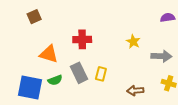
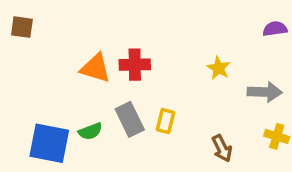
brown square: (34, 17) -> (22, 27), moved, turned 32
orange triangle: (49, 54) -> (95, 68), moved
brown arrow: (135, 91) -> (222, 148), turned -112

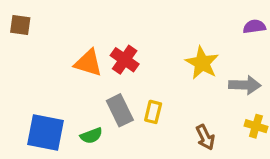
red cross: (135, 65) -> (125, 60), turned 36
yellow star: (219, 68) -> (202, 63), size x1.5
green semicircle: (90, 131) -> (91, 136), moved

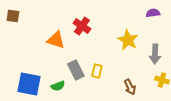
purple semicircle: (254, 26) -> (153, 13), moved
red cross: (125, 60) -> (82, 26), moved
gray arrow: (245, 85) -> (155, 54), turned 90

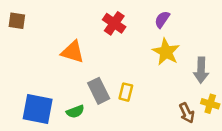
purple semicircle: (153, 13) -> (162, 19), moved, turned -48
red cross: (82, 26) -> (114, 23), moved
brown arrow: (130, 87) -> (187, 113), moved

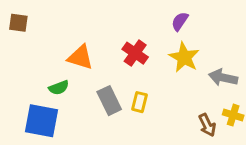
red cross: (114, 23) -> (135, 53), moved
gray arrow: (201, 70) -> (223, 78), turned 100
green semicircle: (75, 112) -> (59, 88), moved

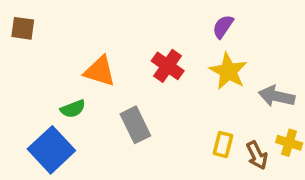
yellow rectangle: (139, 102) -> (223, 145), moved
blue square: (41, 121) -> (51, 150), turned 36

